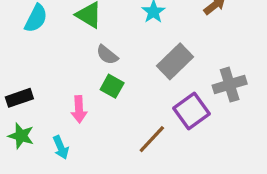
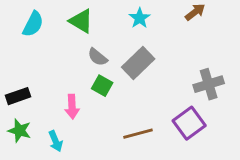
gray rectangle: (175, 61) -> (138, 63), moved
purple square: (192, 111) -> (189, 123), moved
brown line: (152, 139) -> (138, 134), turned 32

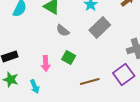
gray rectangle: (138, 63) -> (100, 27), moved
green square: (102, 86) -> (69, 57), moved

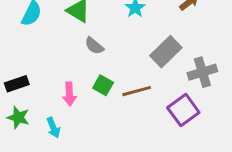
gray rectangle: (100, 27) -> (166, 52), moved
brown line: (90, 81) -> (137, 91), moved

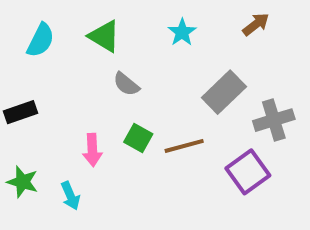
black rectangle: (17, 84) -> (21, 112), moved

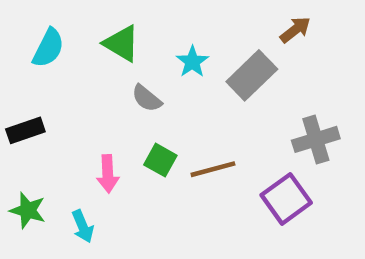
cyan star: (182, 32) -> (192, 62), moved
gray rectangle: (224, 92) -> (252, 75), moved

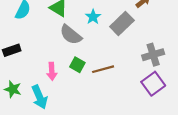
gray semicircle: (147, 98) -> (71, 35), size x1.5
purple square: (286, 199) -> (153, 84), moved
cyan arrow: (83, 226) -> (40, 97), size x1.5

